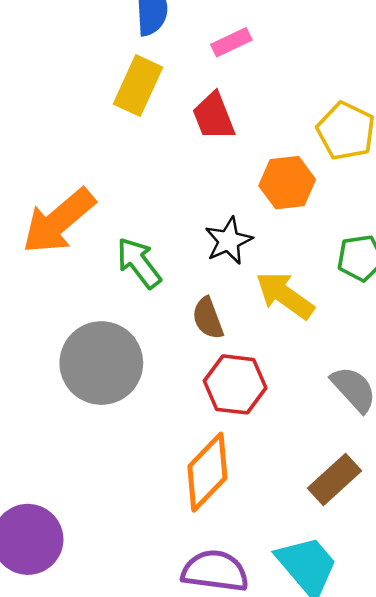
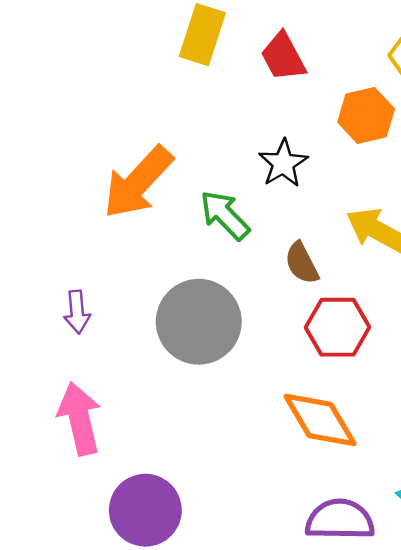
black star: (229, 241) -> (283, 163), moved
orange diamond: (207, 472) -> (320, 420), turned -68

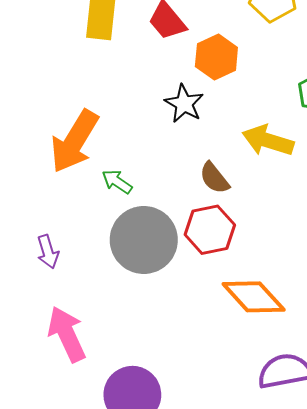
orange hexagon: (366, 115) -> (216, 57), moved
green arrow: (225, 215) -> (117, 182), moved, size x0.7
red hexagon: (338, 327) -> (210, 230), moved

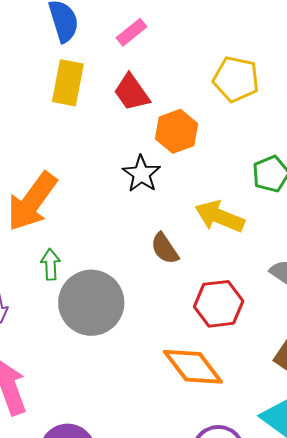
green arrow: (117, 182) -> (50, 264), moved, turned 48
red hexagon: (210, 230) -> (219, 304), moved

